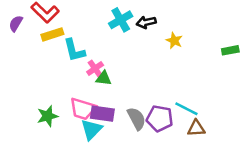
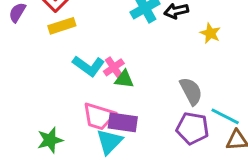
cyan L-shape: (74, 50) -> (89, 66), moved, turned -40
green star: (48, 116) -> (50, 140), moved
gray semicircle: (136, 119) -> (191, 91), moved

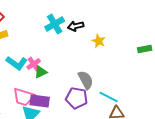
green triangle: (124, 79) -> (41, 72), turned -32
purple pentagon: (192, 128) -> (77, 98), moved

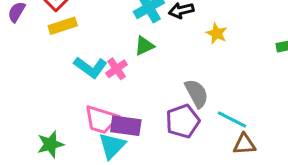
green triangle: (41, 72) -> (144, 46), moved
purple pentagon: (77, 98) -> (183, 121), turned -30

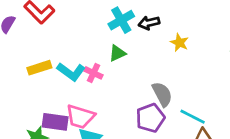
yellow rectangle: (63, 26) -> (39, 68), moved
pink cross: (117, 69) -> (93, 73), turned -30
purple rectangle: (126, 126) -> (55, 122), moved

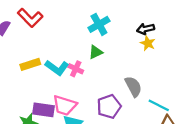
black arrow: (149, 23) -> (146, 29), moved
purple pentagon: (150, 118) -> (109, 106), moved

